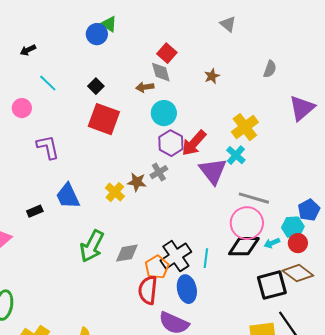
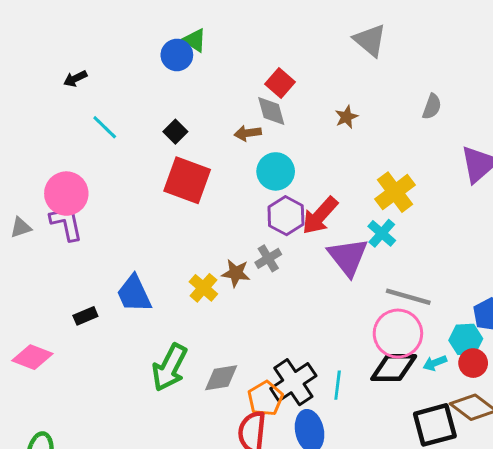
gray triangle: (228, 24) -> (370, 40), size x1.4
pink circle: (22, 108) -> (66, 194), moved, size x1.5
purple L-shape: (48, 147) -> (66, 223), moved

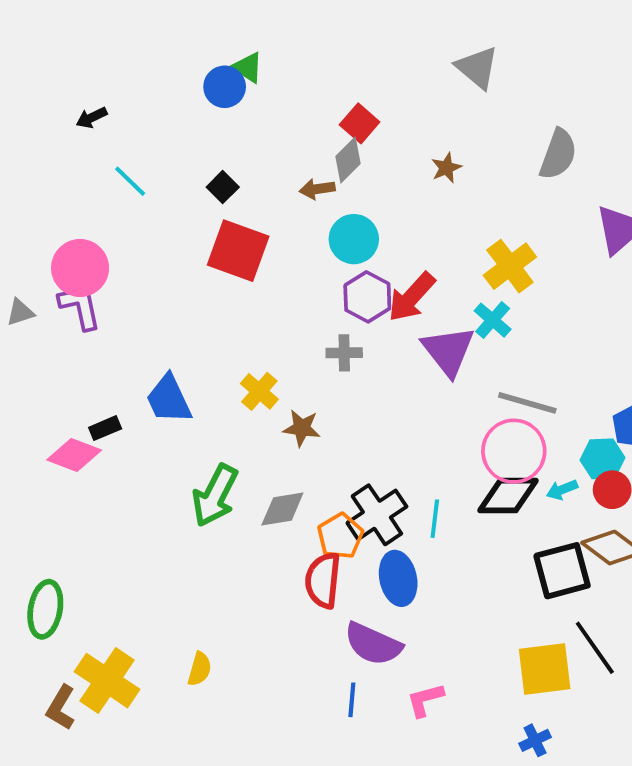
gray semicircle: (432, 107) -> (558, 154), size x1.5
gray diamond: (271, 111) -> (348, 160), turned 60
gray cross: (268, 258) -> (344, 353), turned 30
brown star: (236, 273) -> (302, 428), moved
pink diamond: (32, 357) -> (74, 455), moved

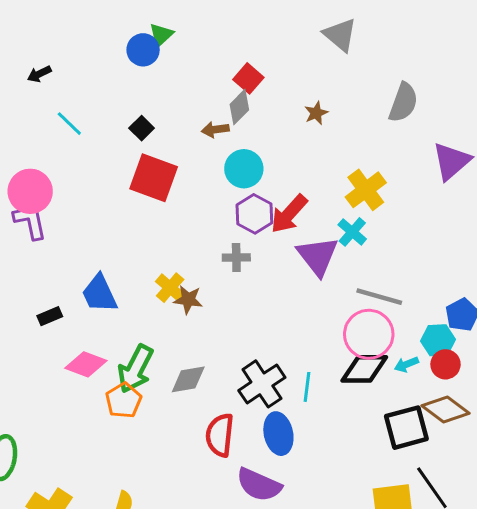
green triangle: (248, 67) -> (161, 35), turned 44
brown star: (302, 428) -> (188, 300), moved
pink diamond: (74, 455) -> (86, 364), moved
orange pentagon: (340, 536) -> (123, 400), moved

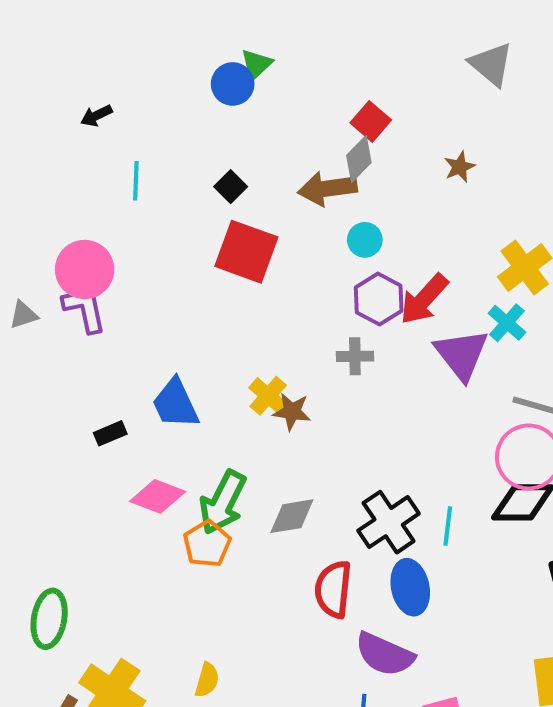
cyan line: (69, 124) -> (136, 181), turned 48
brown arrow: (215, 130) -> (327, 189), size x1.6
cyan circle: (244, 169) -> (365, 240), size x0.7

